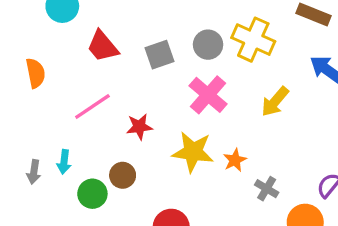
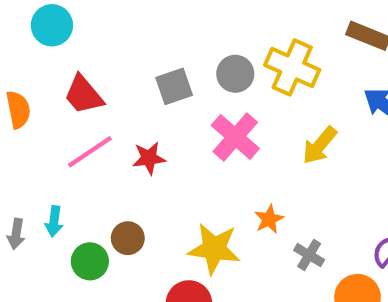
red trapezoid: (102, 46) -> (84, 95), moved
red star: (139, 127) -> (149, 158), moved
yellow star: (193, 152) -> (214, 249), moved

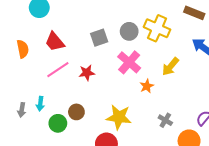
orange star: (269, 219) -> (147, 86), moved

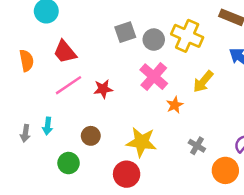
gray square: (99, 38) -> (125, 32), moved
green circle: (58, 123) -> (69, 163), moved

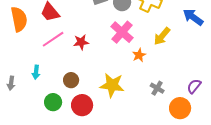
orange semicircle: (27, 61) -> (19, 19), size x1.4
gray arrow: (25, 133) -> (11, 83), moved
red circle: (127, 174) -> (82, 105), moved

